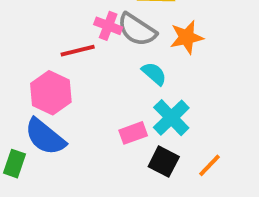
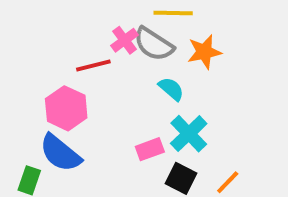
pink cross: (108, 26) -> (125, 40), turned 32

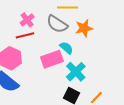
pink cross: (125, 40) -> (27, 20), moved
pink rectangle: (150, 149) -> (52, 59), moved, size x1.5

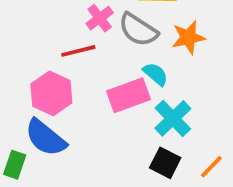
pink cross: (27, 20) -> (100, 18), moved

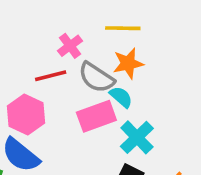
gray semicircle: (138, 30) -> (96, 77), moved
orange star: (188, 37) -> (128, 63), moved

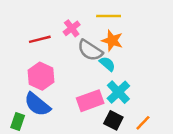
orange star: (128, 63) -> (112, 41), turned 30
red line: (51, 76) -> (40, 39), moved
pink rectangle: (96, 116) -> (90, 101), moved

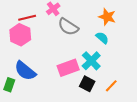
orange star: (112, 41) -> (107, 17), moved
cyan semicircle: (107, 64) -> (102, 38), moved
pink hexagon: (41, 76) -> (20, 35), moved

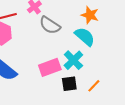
cyan semicircle: (102, 38) -> (85, 37), size x1.5
black square: (87, 84) -> (69, 84), turned -35

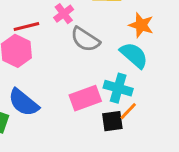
cyan cross: (73, 60) -> (118, 88), turned -30
orange line: (94, 86) -> (128, 111), moved

